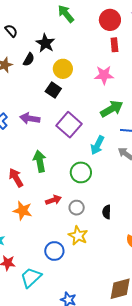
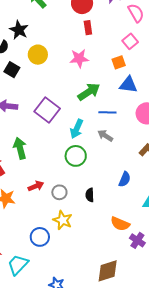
black square: (53, 90) -> (12, 70), moved
green circle: (81, 172) -> (76, 156), moved

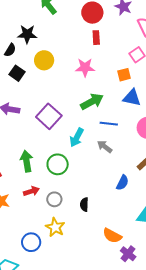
black star: (19, 30) -> (27, 34), turned -30
green arrow: (20, 148) -> (27, 161), moved
green circle: (76, 156) -> (58, 164), moved
blue semicircle: (125, 179) -> (122, 183), moved

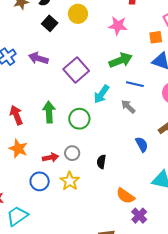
blue semicircle: (122, 183) -> (142, 144), turned -63
red arrow: (31, 191) -> (50, 158), moved
blue circle: (31, 242) -> (40, 181), moved

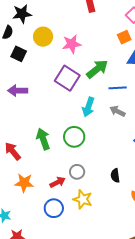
pink star: (118, 26) -> (72, 44), moved
purple square: (76, 70) -> (67, 78), moved
black semicircle: (101, 162) -> (115, 176), moved

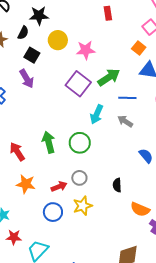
orange square: (124, 37) -> (139, 48), turned -32
purple arrow: (18, 91) -> (27, 79), moved, turned -126
yellow star: (83, 199) -> (83, 206), turned 30

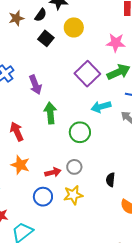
pink star: (86, 50) -> (116, 43), moved
purple arrow: (27, 79) -> (35, 85), moved
cyan arrow: (97, 114) -> (101, 107), turned 42
green arrow: (49, 142) -> (50, 113), moved

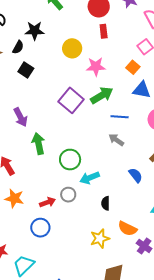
yellow circle: (74, 27) -> (72, 48), moved
cyan arrow: (101, 107) -> (90, 178), moved
yellow star: (73, 195) -> (100, 239), moved

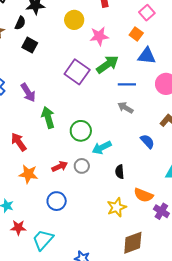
red arrow: (47, 202) -> (60, 166), moved

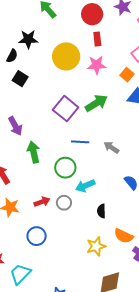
yellow circle: (74, 20) -> (66, 56), size x1.4
pink star: (99, 36) -> (97, 65), moved
blue line: (127, 84) -> (80, 142), moved

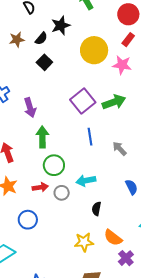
black star: (28, 39) -> (61, 25), turned -30
red rectangle: (97, 39) -> (128, 40), turned 32
blue line: (80, 142) -> (90, 137), turned 66
green circle: (65, 168) -> (54, 165), moved

